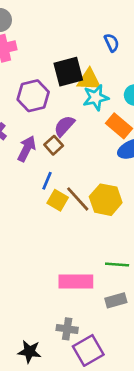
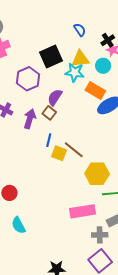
yellow triangle: (89, 80) -> (80, 59), moved
cyan star: (96, 98) -> (75, 72), turned 30
yellow hexagon: (106, 200) -> (97, 174), moved
gray cross: (67, 329) -> (100, 235), moved

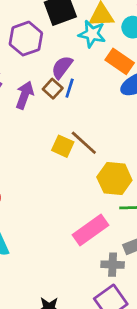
blue line: (49, 140) -> (70, 88), moved
pink rectangle: (82, 211) -> (90, 230), turned -30

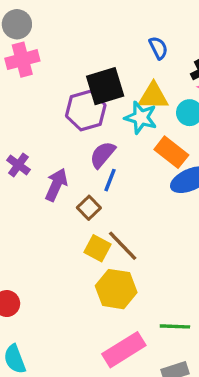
purple hexagon: (26, 39) -> (86, 110), moved
brown square: (53, 89) -> (89, 208), moved
yellow hexagon: (114, 179) -> (116, 289), moved

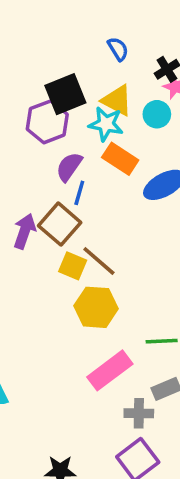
yellow triangle: (153, 96) -> (117, 100), turned 32
orange rectangle: (171, 152) -> (120, 159), moved
purple arrow: (56, 185) -> (25, 231), moved
brown square: (89, 208) -> (60, 224), size x1.6

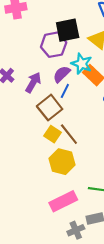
cyan star: (106, 124) -> (82, 64), moved
purple arrow: (25, 231) -> (33, 82), moved
gray cross: (139, 413) -> (76, 230), turned -35

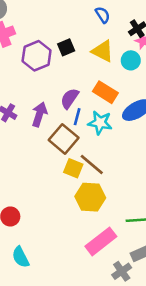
black square: (68, 30) -> (66, 47), size x0.6
purple hexagon: (54, 45) -> (37, 56), moved
cyan star: (82, 64) -> (100, 123), moved

